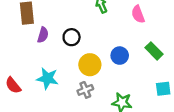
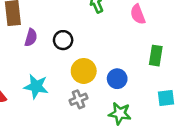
green rectangle: (154, 51) -> (156, 56), turned 54
blue circle: (120, 56) -> (117, 79), moved

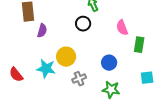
pink semicircle: (138, 14) -> (122, 28), moved
black circle: (63, 40) -> (83, 24), moved
yellow circle: (84, 71) -> (66, 57), moved

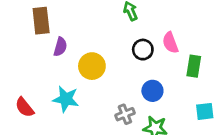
black circle: (83, 24) -> (143, 50), moved
yellow circle: (66, 57) -> (92, 66), moved
gray cross: (79, 79) -> (125, 114), moved

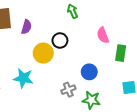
purple semicircle: (60, 47) -> (26, 27), moved
black circle: (143, 50) -> (60, 40), moved

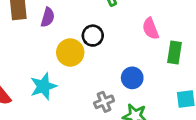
cyan star: (23, 78) -> (43, 86), turned -30

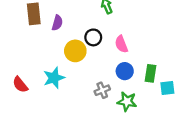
pink semicircle: (151, 29) -> (121, 44), moved
green rectangle: (174, 53) -> (151, 73), moved

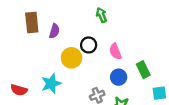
green rectangle: (151, 73) -> (143, 70), moved, turned -35
red semicircle: (20, 85) -> (19, 90), turned -35

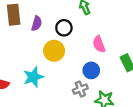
black circle: (89, 45) -> (64, 28), moved
blue circle: (119, 77) -> (91, 70), moved

